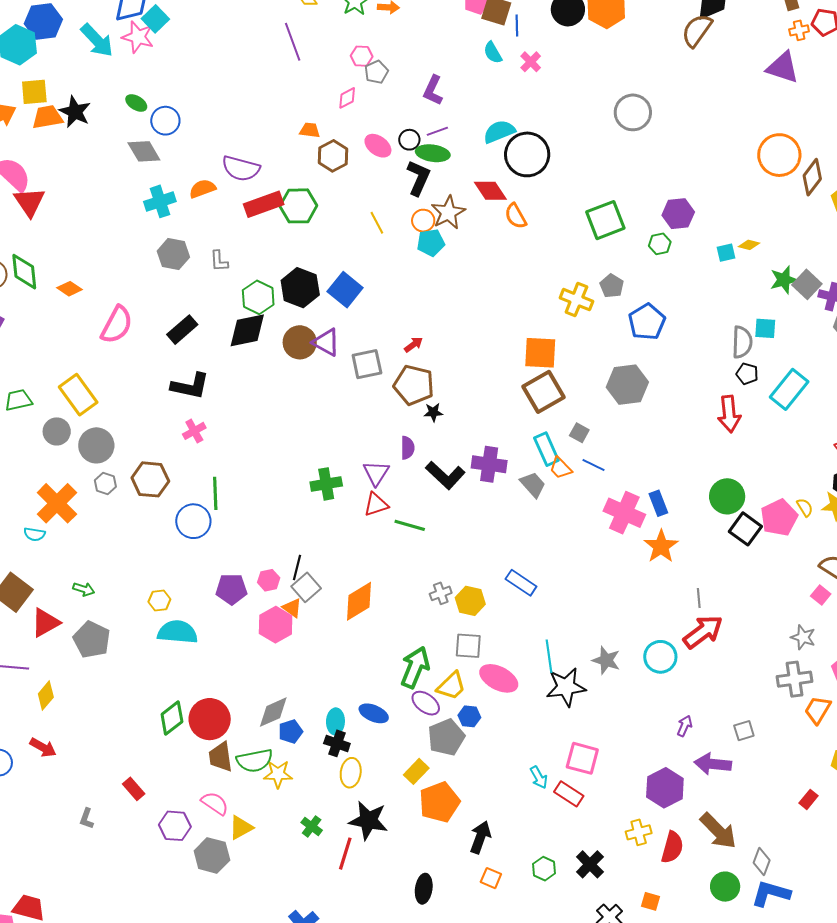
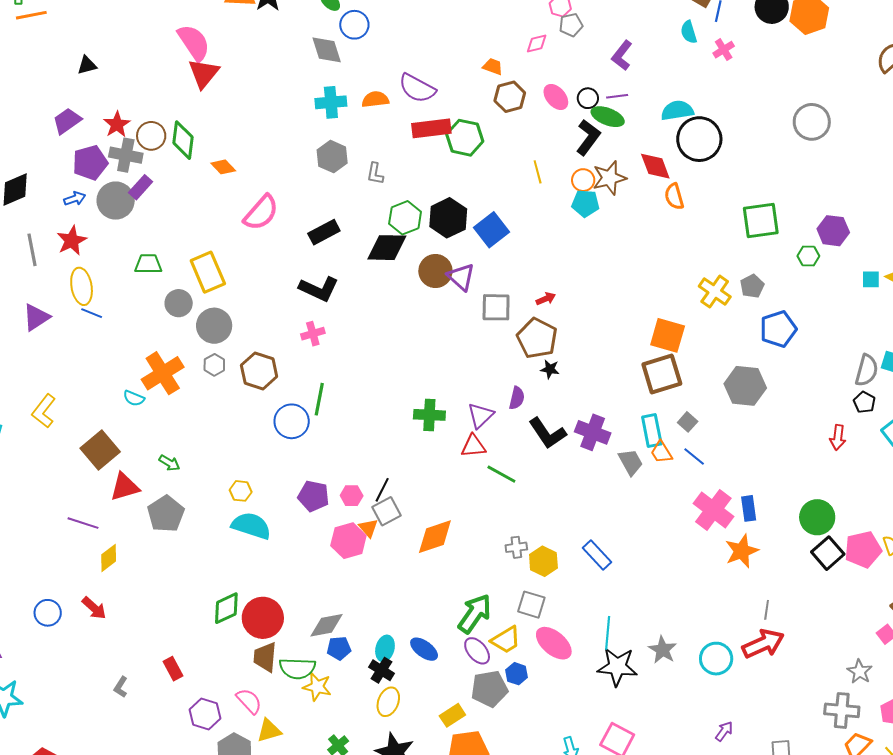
red arrow: (729, 414) -> (838, 437), size x0.7

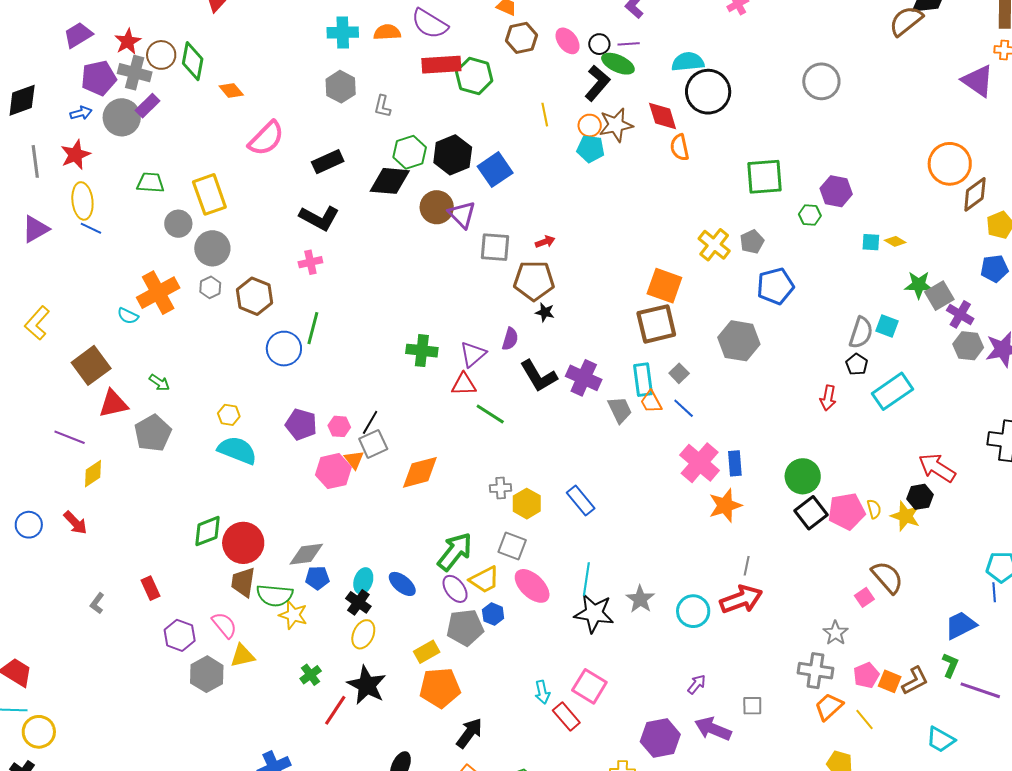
brown pentagon: (537, 338) -> (534, 281), turned -30

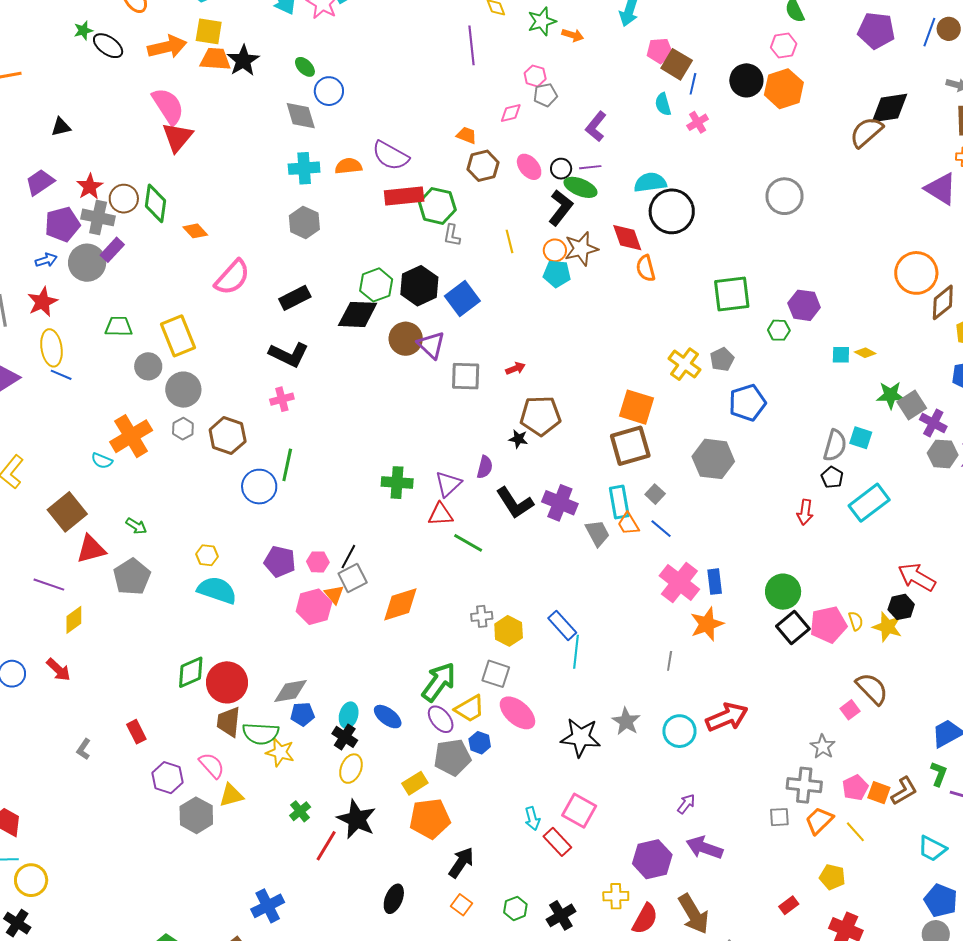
gray L-shape: (382, 106) -> (452, 235), moved
brown pentagon: (534, 281) -> (540, 416), moved
gray line: (747, 566) -> (670, 661), moved
cyan line: (586, 579) -> (576, 652), moved
gray square: (752, 706) -> (779, 817), moved

